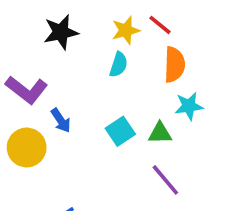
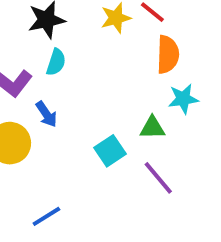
cyan semicircle: (119, 65) -> (56, 62), moved
cyan square: (120, 131) -> (110, 151), moved

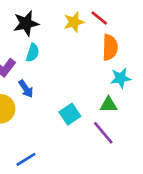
green triangle: (152, 128) -> (109, 105), moved

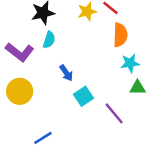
blue arrow: (26, 89) -> (66, 73), moved
green triangle: (109, 105) -> (137, 88), moved

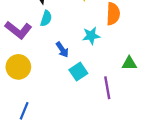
cyan star: (130, 63) -> (91, 36), moved
purple line: (114, 113) -> (107, 88), turned 30
blue line: (43, 138) -> (24, 111), moved, turned -36

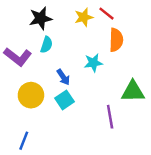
green triangle: (129, 63) -> (133, 92), size x1.5
yellow circle: (18, 67) -> (31, 95), moved
cyan square: (78, 72) -> (65, 100), moved

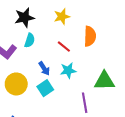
red line: (106, 14) -> (64, 47), moved
cyan star: (93, 63) -> (68, 70), moved

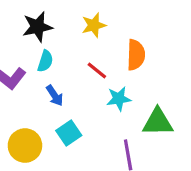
blue arrow: (44, 68) -> (55, 96), moved
cyan star: (68, 70) -> (119, 99), moved
yellow circle: (16, 84) -> (25, 146), moved

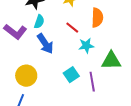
blue arrow: (55, 96) -> (45, 44), size x1.5
cyan square: (69, 133) -> (71, 75), moved

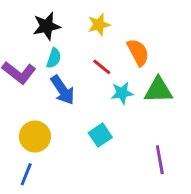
orange semicircle: (97, 18) -> (138, 52), turned -30
green triangle: (111, 61) -> (158, 90), moved
purple line: (92, 82) -> (160, 160), moved

